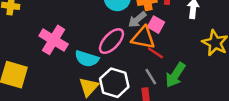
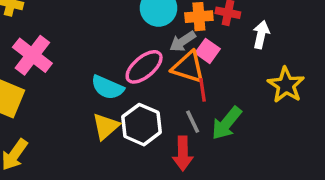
pink cross: (54, 40) -> (32, 55), moved
red line: (155, 53) -> (203, 90), turned 42

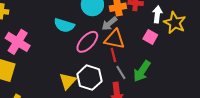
pink square: (208, 51) -> (150, 37), moved
yellow star: (286, 85) -> (175, 23), moved
cyan semicircle: (107, 87) -> (64, 25), moved
red line: (203, 90) -> (113, 55), moved

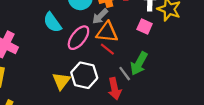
cyan semicircle: (64, 25) -> (52, 22), turned 42
red line: (113, 55) -> (107, 49), turned -32
gray line: (121, 72) -> (125, 74), moved

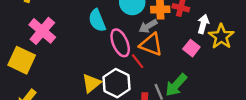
pink ellipse: (78, 38) -> (120, 43), turned -75
red line: (107, 49) -> (138, 61), moved

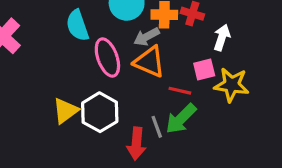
yellow star: (221, 36) -> (232, 85), moved, turned -30
pink square: (191, 48) -> (204, 69), turned 35
red line: (138, 61) -> (180, 91), moved, turned -42

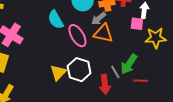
pink square: (204, 69) -> (137, 24), moved, turned 32
red line: (180, 91) -> (141, 81), moved

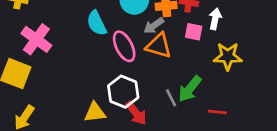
pink square: (137, 24) -> (194, 32), moved
yellow triangle: (58, 73) -> (95, 112), moved, turned 36
red line: (141, 81) -> (217, 112), moved
red arrow: (105, 84) -> (136, 113), moved, turned -36

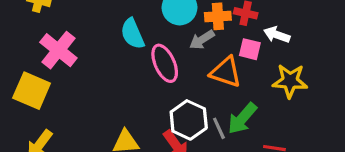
white arrow: (215, 19) -> (277, 35), turned -84
orange triangle: (159, 46) -> (226, 72), moved
white hexagon: (123, 92) -> (189, 120), moved

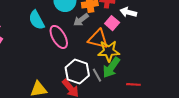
pink square: (250, 49) -> (112, 23), turned 32
yellow star: (290, 81) -> (109, 51), moved

